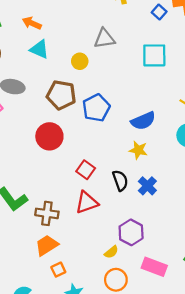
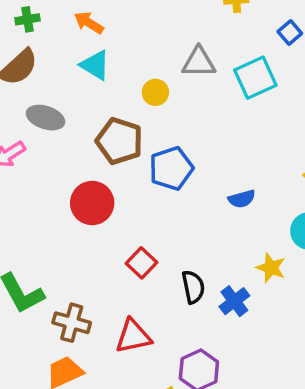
cyan square: (154, 55) -> (255, 78), moved, turned -32
blue semicircle: (143, 121) -> (242, 199), size x0.7
yellow star: (138, 150) -> (271, 268), moved
red triangle: (87, 202) -> (133, 336), moved

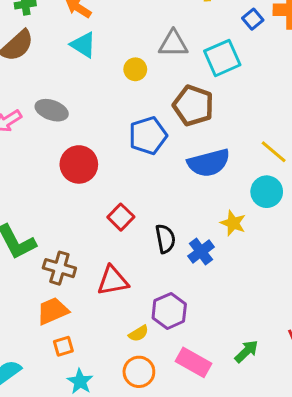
gray ellipse: (46, 118) -> (52, 110), moved
brown pentagon: (119, 141) -> (193, 105), moved
blue semicircle: (242, 199) -> (209, 163), size x1.8

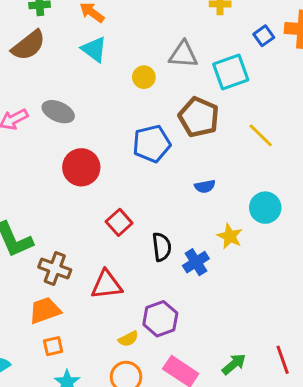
yellow line: (274, 152) -> (261, 135), moved
blue semicircle: (209, 163) -> (205, 186), moved, size x0.5

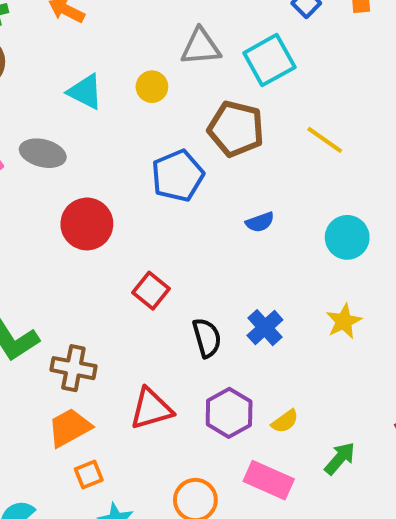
cyan triangle: (94, 49) -> (85, 92), moved
yellow star: (230, 236) -> (344, 321), moved, turned 30
black semicircle: (162, 247) -> (207, 338), moved
red triangle: (107, 285) -> (151, 409), moved
yellow semicircle: (128, 339) -> (285, 421), moved

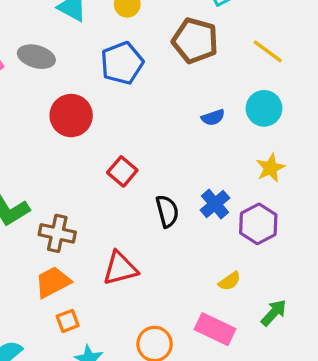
blue pentagon: (178, 176) -> (122, 63), moved
cyan circle: (347, 237) -> (264, 108), moved
yellow star: (344, 321) -> (270, 168), moved
purple hexagon: (229, 413) -> (258, 224), moved

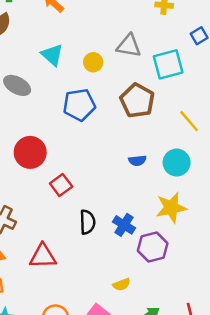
red circle: (71, 116) -> (30, 152), moved
yellow star: (270, 168) -> (171, 208), size x1.4
blue cross: (215, 204) -> (124, 225), turned -30

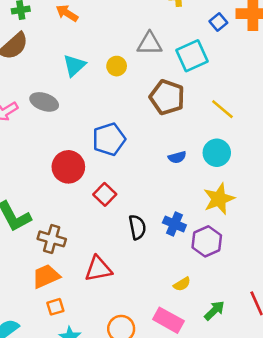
cyan triangle: (52, 55) -> (74, 66), turned 45
blue pentagon: (79, 105) -> (109, 139), moved

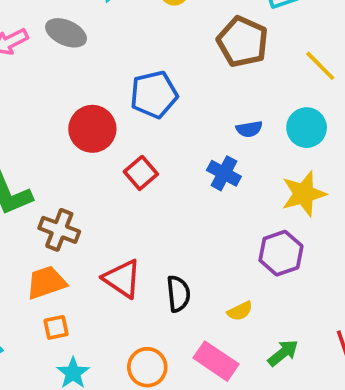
blue cross: (174, 224) -> (224, 173), moved
black semicircle: (137, 227) -> (178, 294), moved
red triangle: (98, 269) -> (122, 279), turned 40

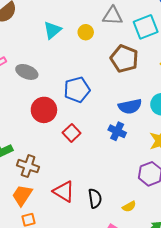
gray ellipse: (66, 33) -> (27, 72), moved
blue semicircle: (249, 129) -> (130, 106), size x1.6
orange trapezoid: (46, 282) -> (22, 195), turned -35

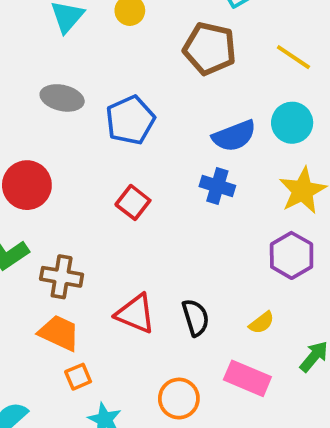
gray ellipse: (27, 72) -> (62, 98), moved
red circle: (44, 110) -> (27, 185), moved
orange trapezoid: (22, 195) -> (59, 333), turned 90

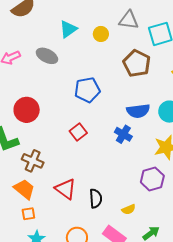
gray ellipse: (62, 98) -> (47, 56), moved

